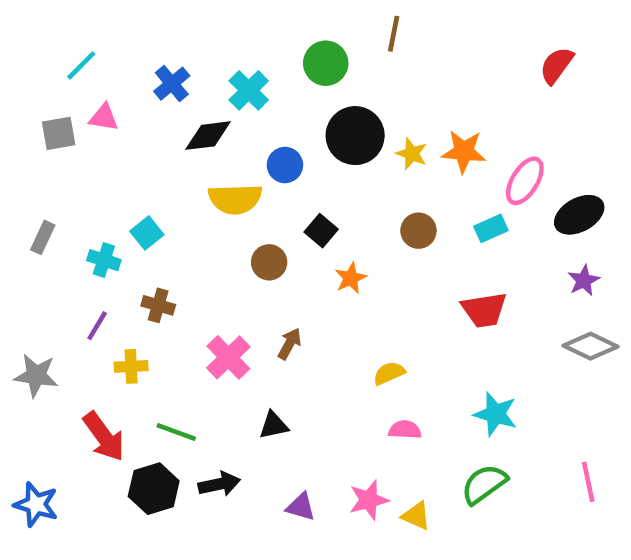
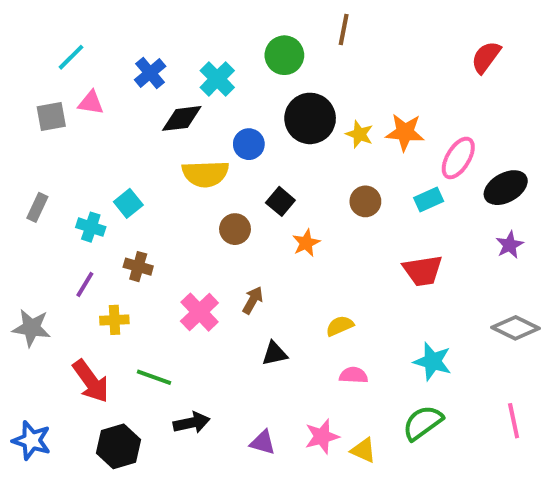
gray diamond: (590, 346) -> (516, 328), moved
black triangle: (274, 425) -> (275, 354), moved
black hexagon: (154, 489) -> (118, 446), moved

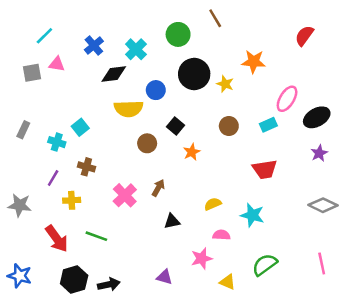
brown line: (344, 30) -> (215, 18), turned -42
orange star: (405, 132) -> (254, 62), moved
cyan star: (433, 361) -> (252, 215), moved
black arrow: (192, 423) -> (109, 284), moved
pink star: (322, 437) -> (202, 258), moved

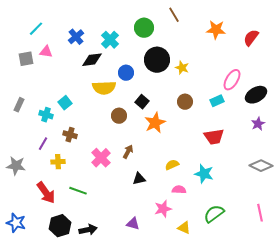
red semicircle: (304, 36) -> (251, 38), moved
orange star: (254, 62) -> (216, 30), moved
orange star: (192, 152) -> (155, 123), size x1.5

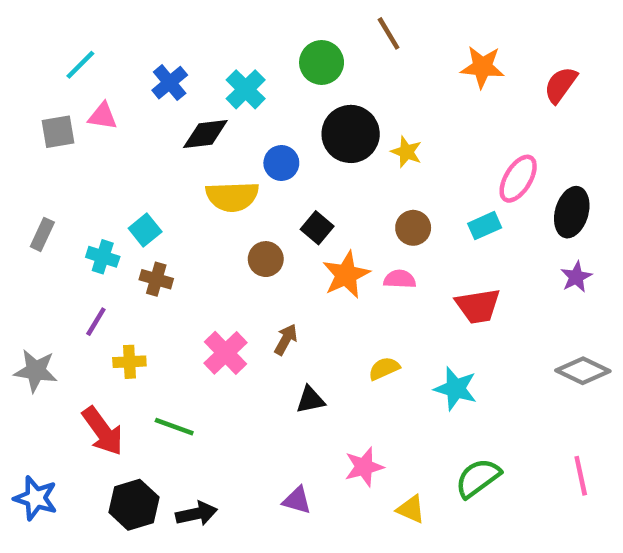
black ellipse: (256, 95) -> (572, 212), turned -45
brown cross: (70, 135) -> (156, 279), moved
pink semicircle: (179, 190) -> (400, 279), moved

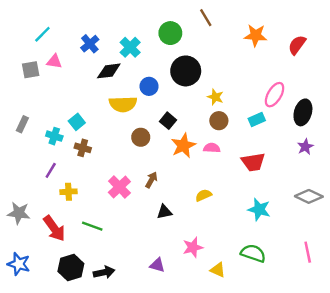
yellow star: (406, 152) -> (215, 97), moved
gray star: (36, 371) -> (19, 213), moved
cyan star: (456, 389) -> (259, 209), moved
green semicircle: (478, 478) -> (253, 253), turned 55

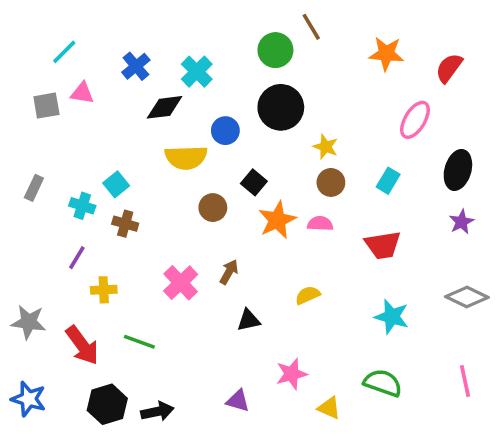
green circle: (170, 33) -> (275, 50), moved
pink ellipse: (275, 95) -> (415, 120), moved
cyan rectangle: (257, 119) -> (388, 181), turned -35

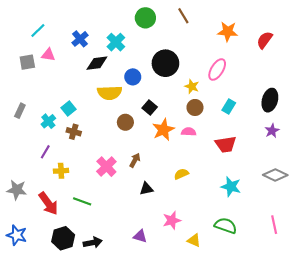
green circle: (275, 50) -> (145, 18), moved
pink ellipse: (415, 120) -> (217, 70), moved
cyan cross: (82, 206) -> (48, 121), turned 32

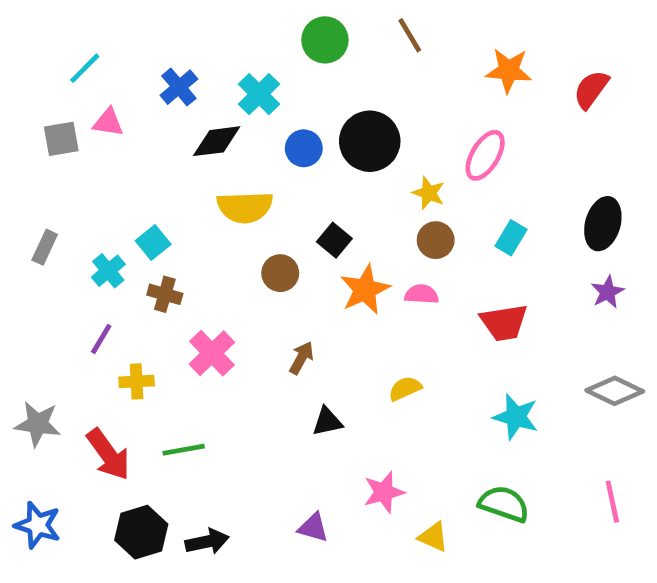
blue circle: (133, 77) -> (304, 148), moved
pink cross: (106, 167) -> (212, 353), moved
green line: (82, 201) -> (184, 450), turned -30

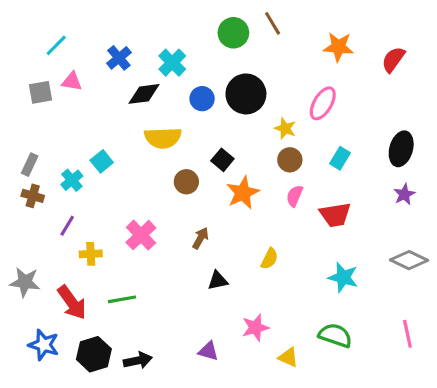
green circle: (325, 40) -> (233, 33), moved
brown cross: (165, 294) -> (33, 196), moved
pink semicircle: (422, 294) -> (295, 196), moved, turned -70
yellow semicircle: (405, 389) -> (269, 259), turned 140
blue star: (38, 525) -> (44, 345), moved

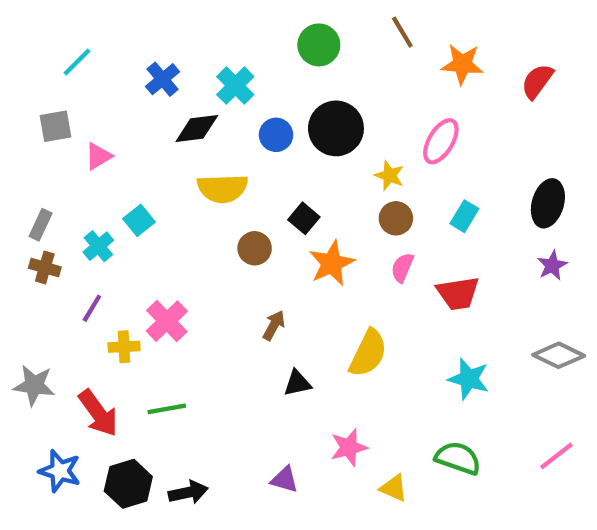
brown line: (273, 23) -> (402, 32), moved
pink triangle: (72, 81) -> (98, 156), moved, turned -40
pink cross: (141, 235) -> (167, 321), moved
yellow semicircle: (269, 259) -> (368, 353), size x1.6
pink line: (407, 334) -> (556, 456), turned 64

